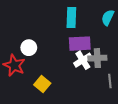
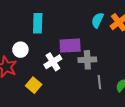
cyan rectangle: (71, 18) -> (38, 23), moved
white cross: (83, 60) -> (53, 62), moved

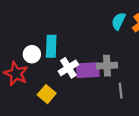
cyan rectangle: (38, 23) -> (51, 46), moved
purple rectangle: (70, 46) -> (88, 70), moved

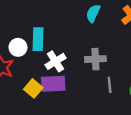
cyan semicircle: (118, 21) -> (93, 13), moved
purple rectangle: (88, 70) -> (53, 84), moved

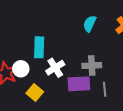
white circle: (18, 47) -> (21, 69), moved
purple rectangle: (53, 84) -> (79, 84), moved

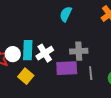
cyan semicircle: (90, 24) -> (66, 14), moved
cyan rectangle: (39, 47) -> (28, 50), moved

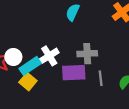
cyan rectangle: (28, 50) -> (30, 66), moved, turned 54

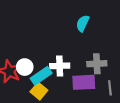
white cross: (49, 56) -> (60, 66), turned 30

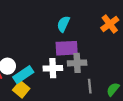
white cross: (60, 66) -> (53, 68), moved
purple rectangle: (84, 82) -> (67, 48), moved

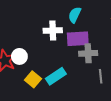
white cross: (53, 68) -> (53, 30), moved
cyan rectangle: (23, 75) -> (56, 76), moved

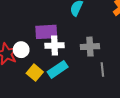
white cross: (53, 30) -> (54, 45), moved
purple rectangle: (78, 39) -> (46, 32), moved

